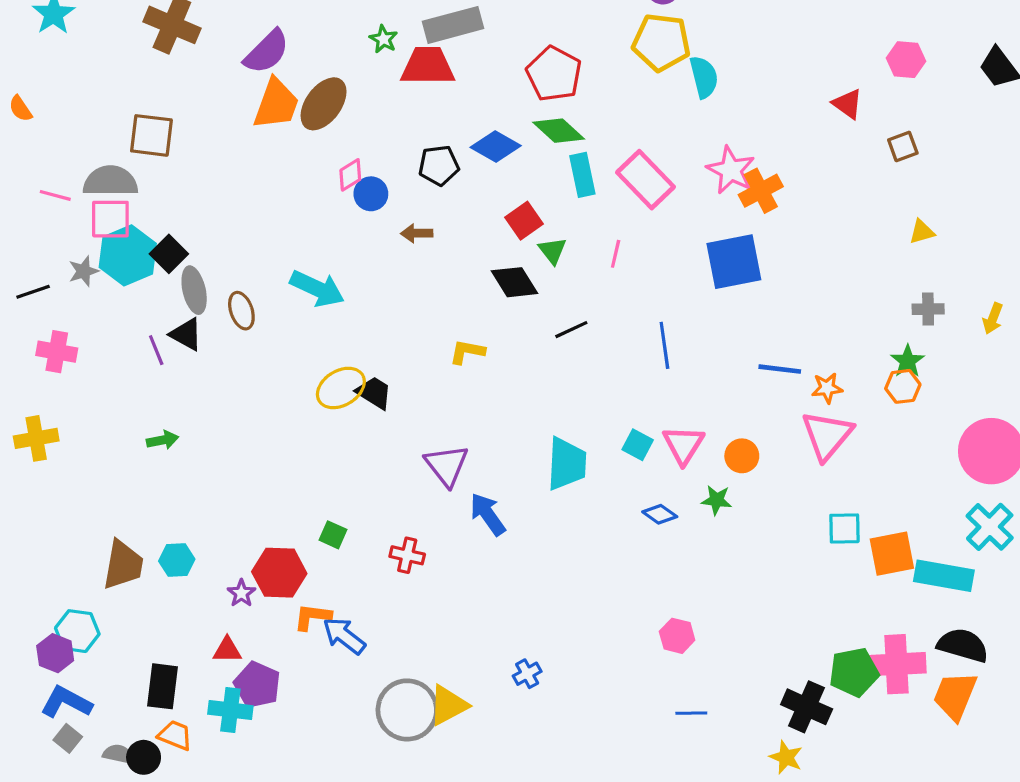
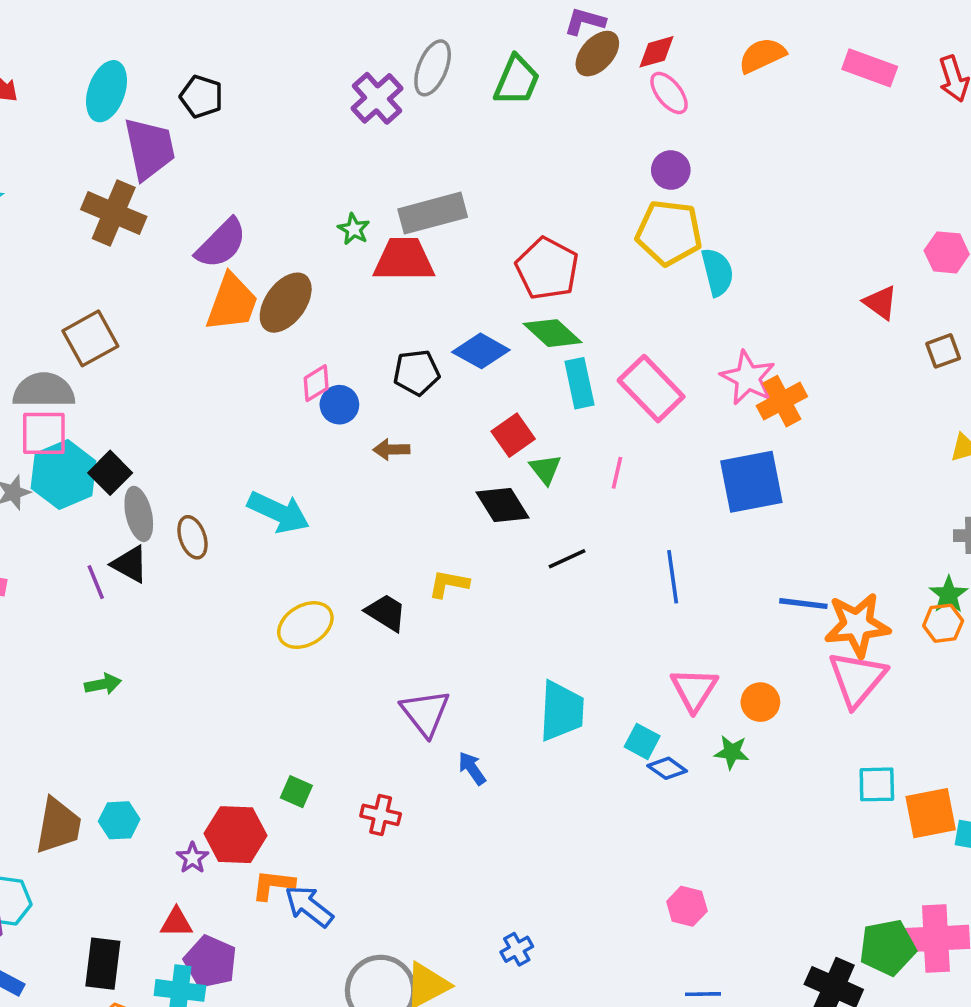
brown square: (151, 135) -> (90, 338), turned -36
orange star: (827, 388) -> (857, 625), size x1.8
black trapezoid: (374, 393) -> (386, 612), moved
cyan square: (638, 445) -> (642, 741), moved
blue arrow: (488, 514) -> (472, 768), size x0.7

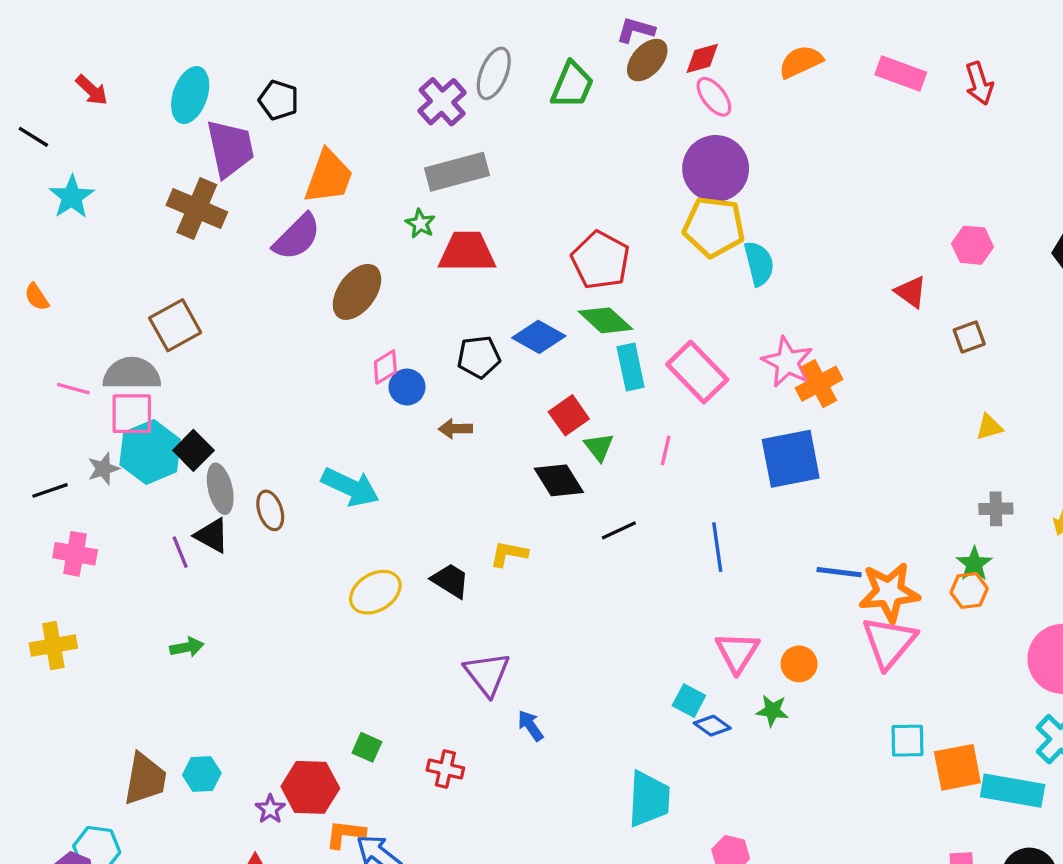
purple circle: (671, 170) -> (716, 168), size x1.8
gray rectangle: (433, 213) -> (457, 172), moved
orange trapezoid: (232, 303) -> (329, 177), moved
cyan trapezoid: (562, 711) -> (649, 799), moved

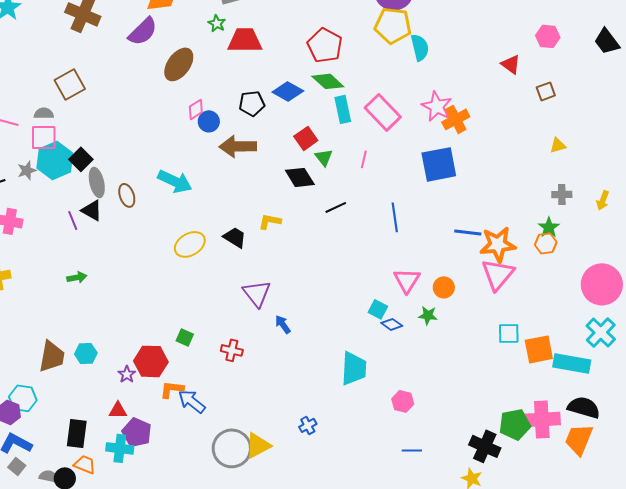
gray semicircle: (132, 374) -> (44, 113), size x0.6
brown arrow: (455, 429) -> (238, 146), size x1.8

